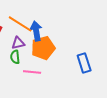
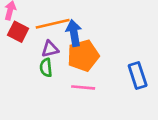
orange line: (20, 24) -> (53, 24), turned -45
pink line: (32, 72) -> (83, 87), moved

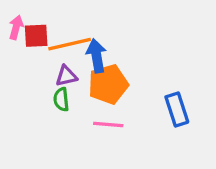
red square: (18, 32) -> (36, 36), moved, turned -30

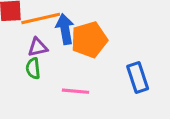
orange pentagon: (108, 84) -> (89, 40), moved

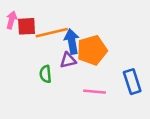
purple triangle: (38, 47) -> (68, 60), moved
pink line: (76, 91) -> (94, 92), moved

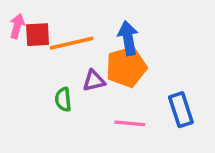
blue arrow: (72, 41) -> (128, 38), moved

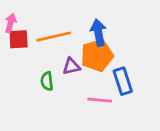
red square: (38, 35) -> (19, 39), moved
blue rectangle: (181, 110) -> (123, 81), moved

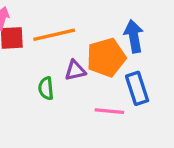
blue arrow: (98, 32) -> (134, 36), moved

